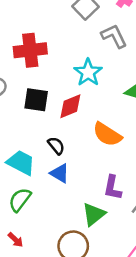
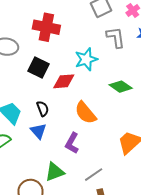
purple L-shape: (113, 188) -> (72, 143), moved

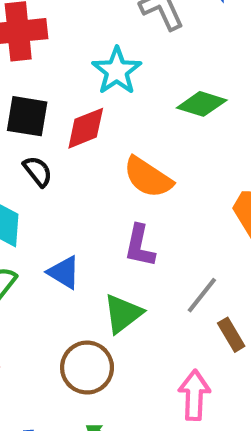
black semicircle: (43, 109) -> (38, 171), moved
blue triangle: (38, 131) -> (64, 272), moved

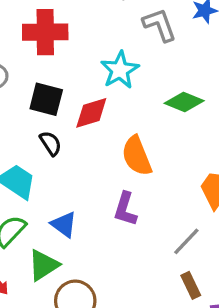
orange semicircle: (148, 177) -> (137, 156), turned 30
gray line: (202, 295) -> (186, 241), moved
green triangle: (123, 314) -> (43, 265), moved

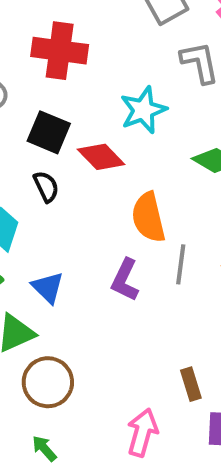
red diamond: (91, 113) -> (101, 157), turned 54
gray line: (186, 241) -> (181, 264), moved, turned -44

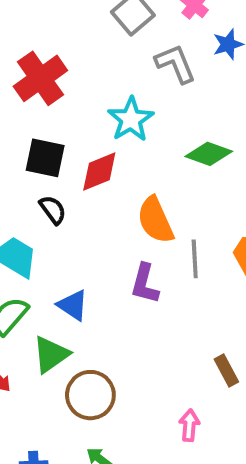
red cross: (60, 51) -> (40, 78), turned -32
red diamond: (101, 157) -> (99, 172), turned -57
pink arrow: (142, 433) -> (189, 425), size x0.7

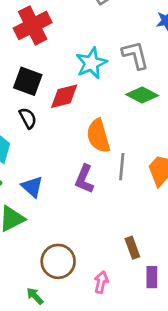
gray L-shape: (175, 64) -> (135, 55), moved
brown circle: (90, 395) -> (58, 261), moved

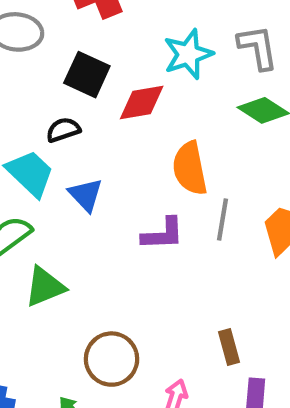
black semicircle: (28, 118) -> (63, 130), moved, turned -85
purple L-shape: (84, 179) -> (163, 234), turned -120
blue triangle: (32, 187) -> (86, 195), moved

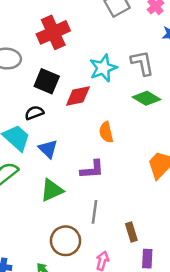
orange semicircle: (190, 168) -> (106, 132), size x0.7
gray line: (222, 219) -> (95, 212), moved
green triangle: (45, 287) -> (52, 190), moved

